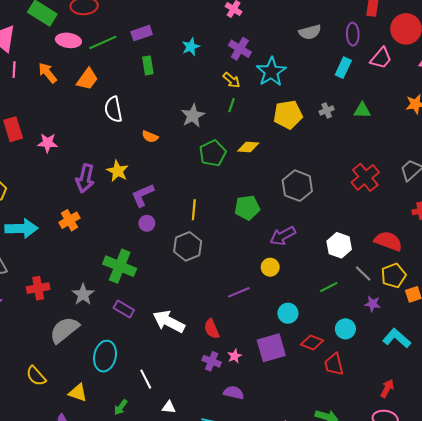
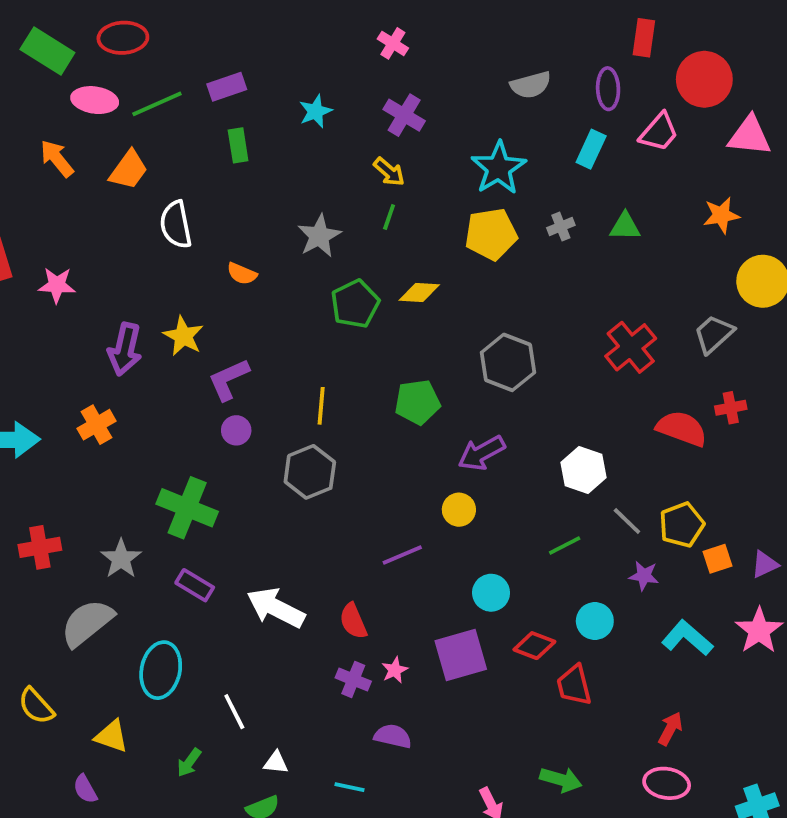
cyan star: (271, 72) -> (499, 168), moved
red semicircle: (388, 241) -> (682, 428), moved

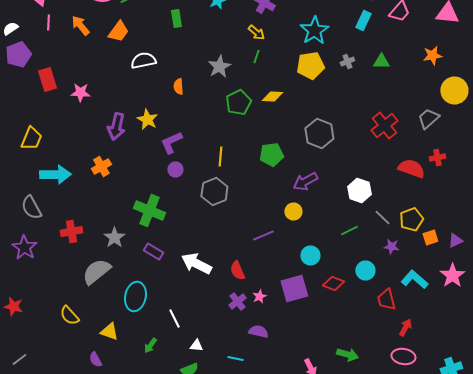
white semicircle: (176, 225) -> (143, 60), turned 90
orange semicircle: (242, 274) -> (178, 86), turned 63
purple cross: (353, 680) -> (237, 302), turned 30
red trapezoid: (574, 685) -> (386, 300), moved

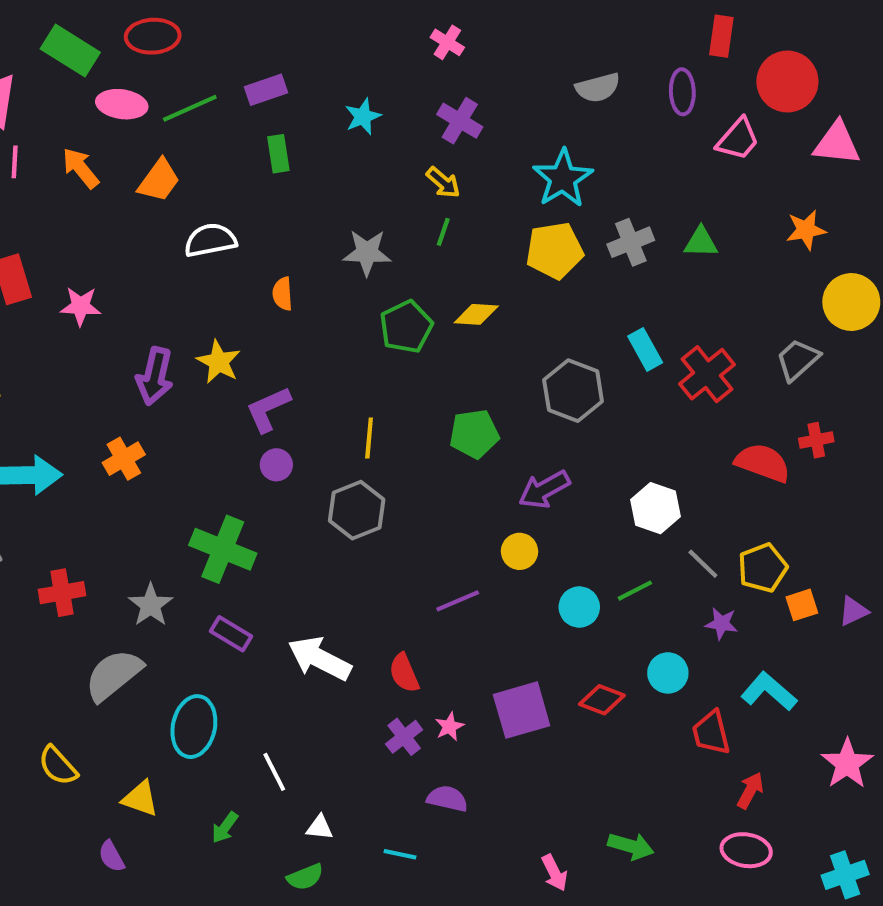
cyan rectangle: (363, 20) -> (645, 349), moved, turned -54
gray cross: (347, 62) -> (631, 242), size x1.5
gray star: (219, 66) -> (367, 253), turned 30
cyan circle: (310, 256) -> (579, 607), moved
pink star: (452, 276) -> (847, 764), moved

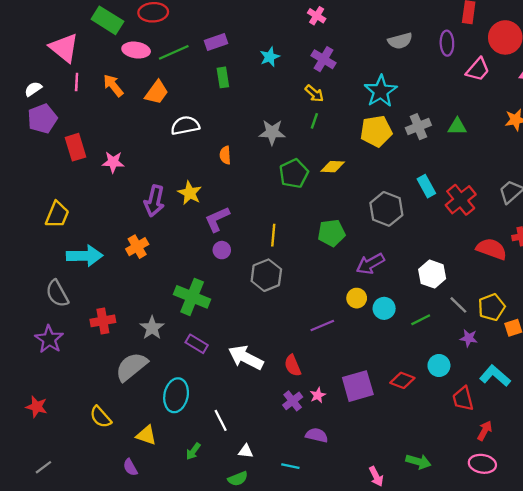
cyan circle: (579, 607) -> (384, 308), moved

